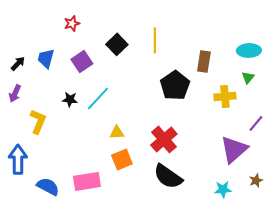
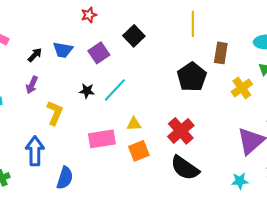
yellow line: (155, 40) -> (193, 24), moved
blue trapezoid: (46, 58) -> (63, 50), turned -95
yellow cross: (225, 96) -> (242, 88), turned -30
pink rectangle: (87, 181) -> (102, 139), moved
blue semicircle: (48, 186) -> (65, 178), turned 80

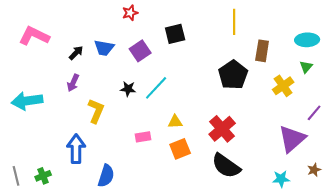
black square: (134, 36) -> (175, 34), turned 30
pink rectangle: (102, 139) -> (143, 137), size x0.6

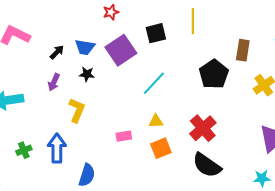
yellow line: (234, 22) -> (193, 21), moved
purple square: (140, 51) -> (121, 50), size x1.4
cyan line: (156, 88) -> (154, 83), moved
black star: (128, 89) -> (87, 74), moved
green cross: (43, 176) -> (24, 150), moved

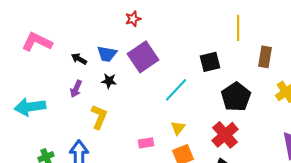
yellow line: (193, 21) -> (238, 28), moved
black square: (156, 33) -> (210, 62), moved
black arrow: (57, 52) -> (79, 59), turned -105
black pentagon: (214, 74) -> (236, 97), moved
yellow triangle: (156, 121) -> (178, 128), turned -49

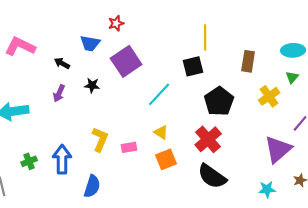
yellow line: (238, 28) -> (205, 37), moved
blue trapezoid: (107, 54) -> (90, 43), moved
yellow L-shape: (99, 117) -> (100, 139), moved
yellow triangle: (178, 128) -> (161, 132), turned -35

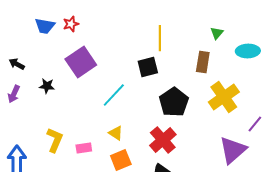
blue trapezoid: (90, 43) -> (45, 26), moved
green triangle: (292, 77) -> (217, 33), moved
yellow cross: (269, 96) -> (224, 97), size x1.4

